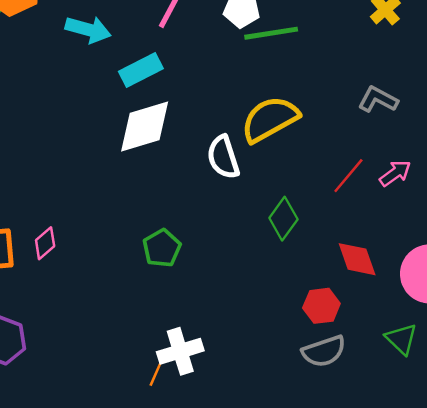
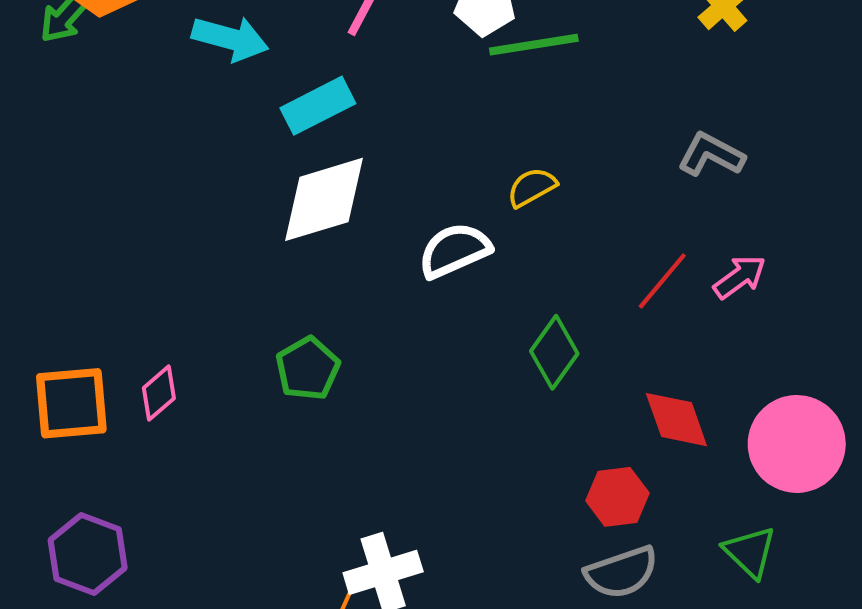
yellow semicircle: (270, 119) -> (532, 187), size x0.5
white semicircle: (223, 157) -> (454, 250), turned 84
green pentagon: (162, 248) -> (308, 369), moved

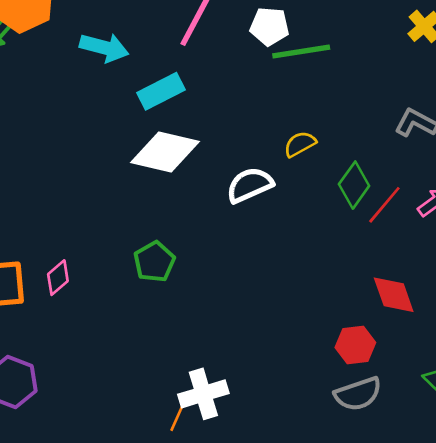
white diamond: (324, 199) -> (165, 152), turned 30
green diamond: (554, 352) -> (354, 185), moved

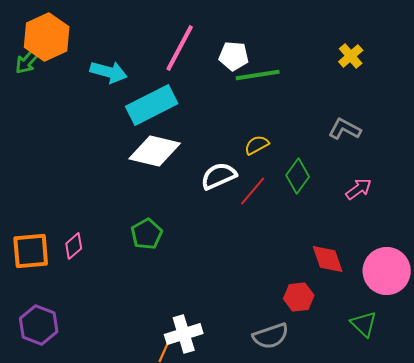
cyan rectangle: (161, 91) -> (152, 105), size x1.4
red line: (384, 205) -> (253, 191), moved
gray semicircle: (358, 394) -> (271, 336), moved

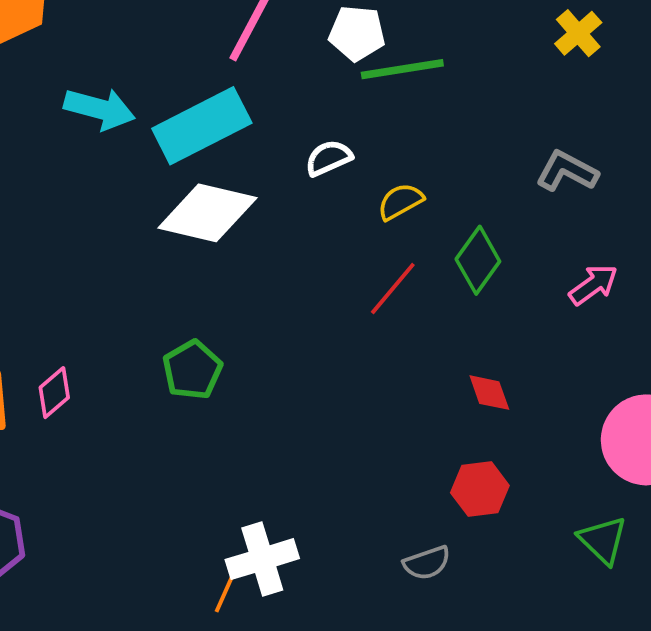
cyan arrow: (109, 72) -> (100, 109), moved
white semicircle: (219, 176) -> (329, 158), moved, size x0.7
red diamond: (328, 259) -> (489, 393), moved, size x0.7
gray semicircle: (271, 336) -> (427, 563), size x0.7

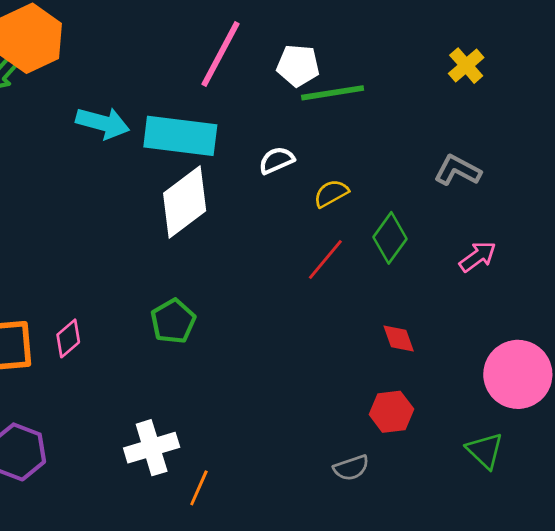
cyan rectangle: (202, 126) -> (180, 136), turned 34
white diamond: (207, 213) -> (185, 202), turned -50
white cross: (262, 559) -> (152, 448), moved

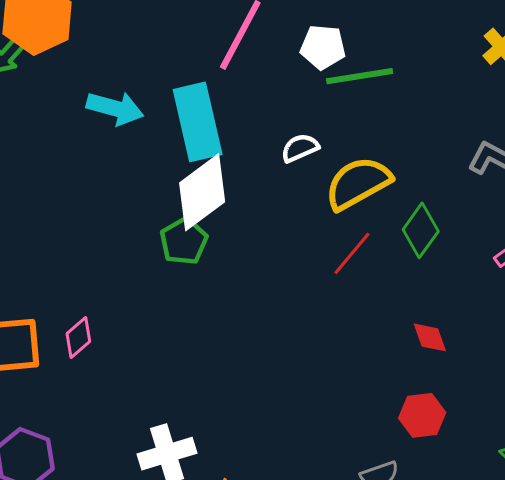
cyan rectangle: (180, 136) -> (198, 122), turned 70
yellow semicircle: (331, 193) -> (358, 183), size x1.8
green pentagon: (173, 321) -> (184, 241), moved

